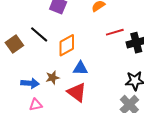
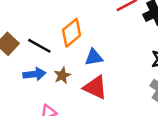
black line: (39, 34) -> (39, 46), moved
blue arrow: (30, 83) -> (34, 74), moved

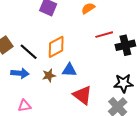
brown star: (62, 75) -> (49, 75), moved
red triangle: (95, 87) -> (82, 95), moved

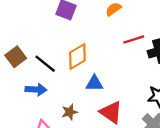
brown star: (49, 75) -> (70, 112), moved

